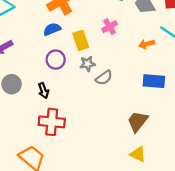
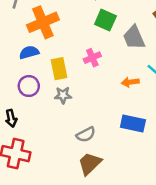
gray semicircle: (104, 78) -> (86, 135), moved
brown trapezoid: (138, 121) -> (90, 164), moved

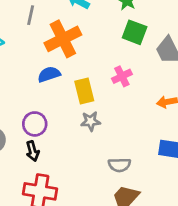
purple circle: (29, 86) -> (35, 124), moved
gray semicircle: (86, 135) -> (119, 165), turned 30

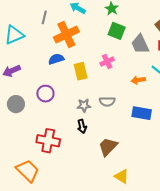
gray star: (91, 121) -> (84, 105), moved
black arrow: (33, 151) -> (82, 126), moved
gray semicircle: (119, 165) -> (107, 102), moved

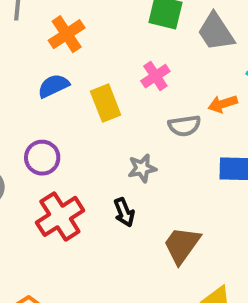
orange cross: (66, 34) -> (67, 34), size x0.7
gray semicircle: (107, 102) -> (184, 126), moved
gray star: (84, 105) -> (142, 168), moved
red cross: (48, 141) -> (60, 216), moved, turned -35

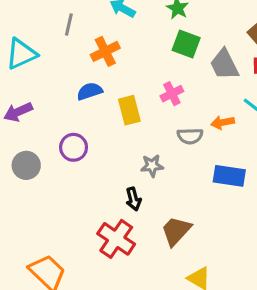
red cross: (60, 216) -> (116, 239), moved, turned -30

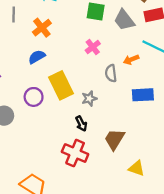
yellow rectangle: (129, 110) -> (61, 85), moved, size x1.4
gray semicircle: (190, 136) -> (111, 73), turned 96

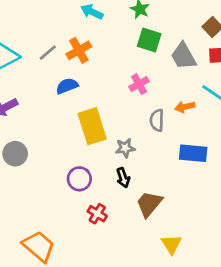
gray line: (14, 14) -> (48, 53), moved, turned 40
purple circle: (34, 97) -> (79, 179), moved
black arrow: (81, 124) -> (123, 178), moved
red cross: (75, 153) -> (97, 214), size x0.6
yellow triangle: (137, 168) -> (171, 244), turned 30

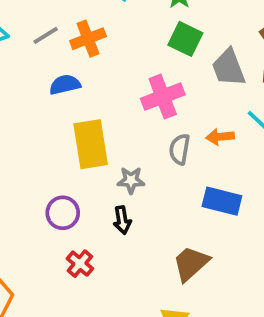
pink cross: (139, 84) -> (163, 97), size x1.5
brown trapezoid: (149, 204) -> (191, 264), moved

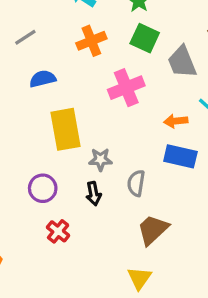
orange cross: (88, 39) -> (91, 41), moved
gray semicircle: (180, 149) -> (136, 183), moved
blue rectangle: (222, 201) -> (180, 156), moved

